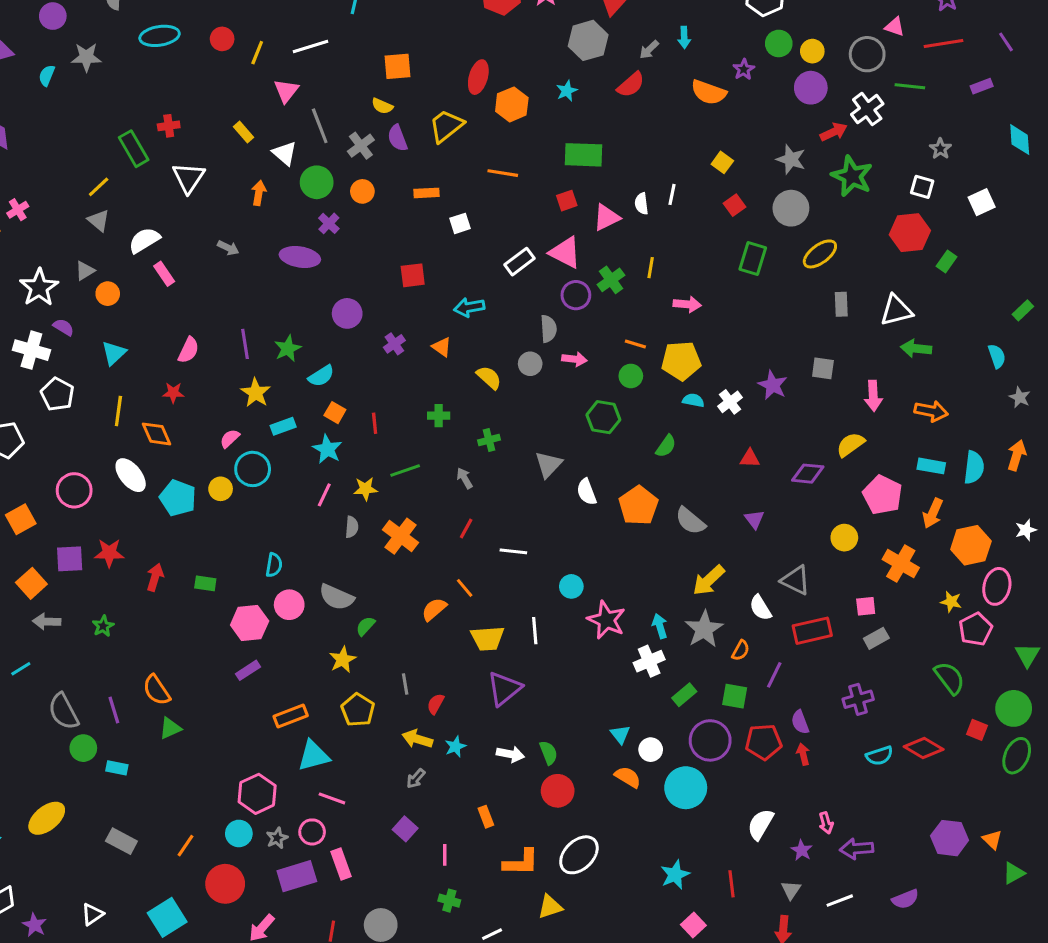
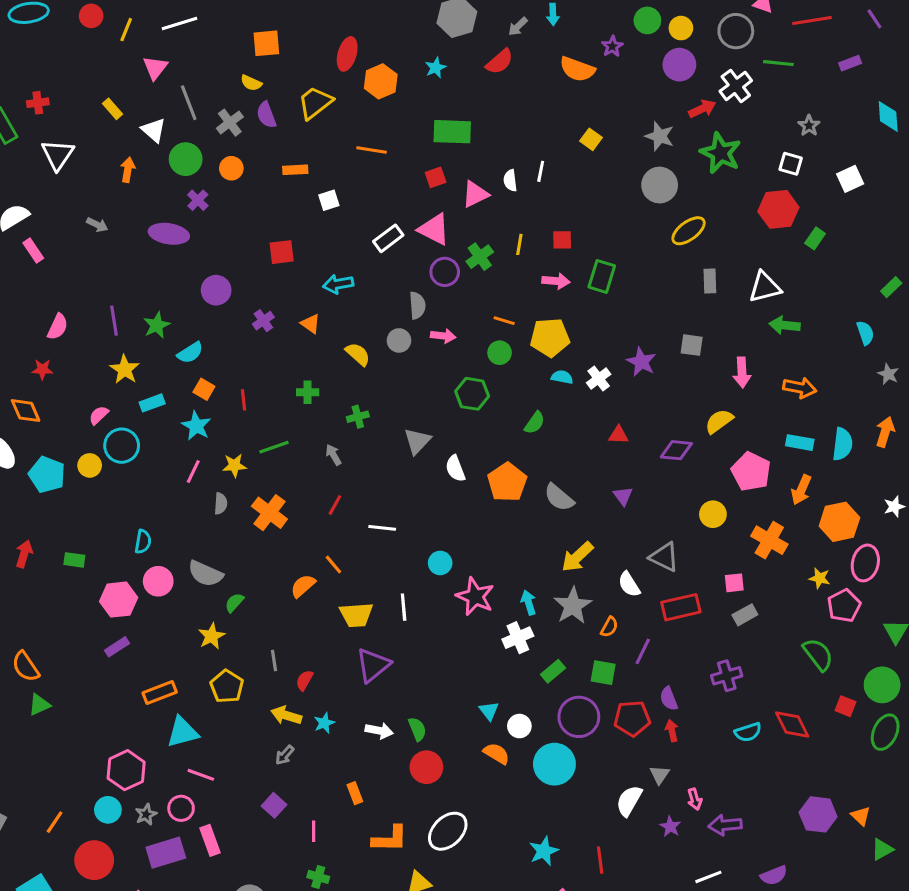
red square: (735, 205) -> (562, 240), moved, turned 35
green rectangle: (753, 259) -> (602, 276), moved
red diamond: (924, 748) -> (792, 725), turned 33
gray triangle: (791, 890) -> (660, 775), moved

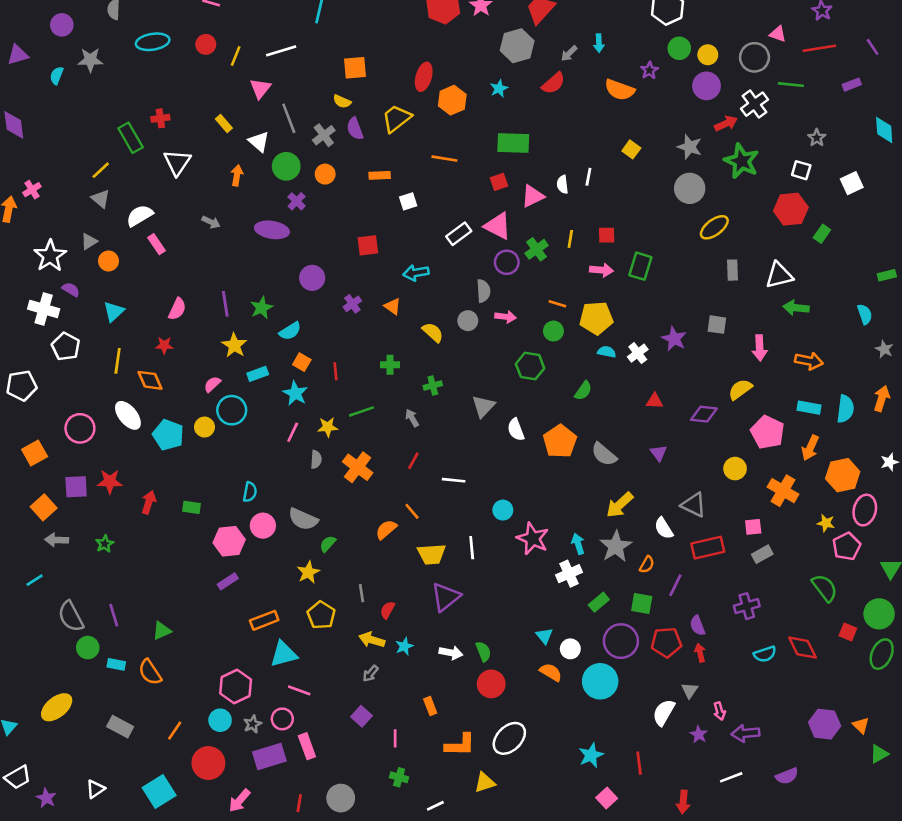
green rectangle: (891, 287) -> (887, 275), turned 30
orange semicircle: (26, 667) -> (150, 672), moved

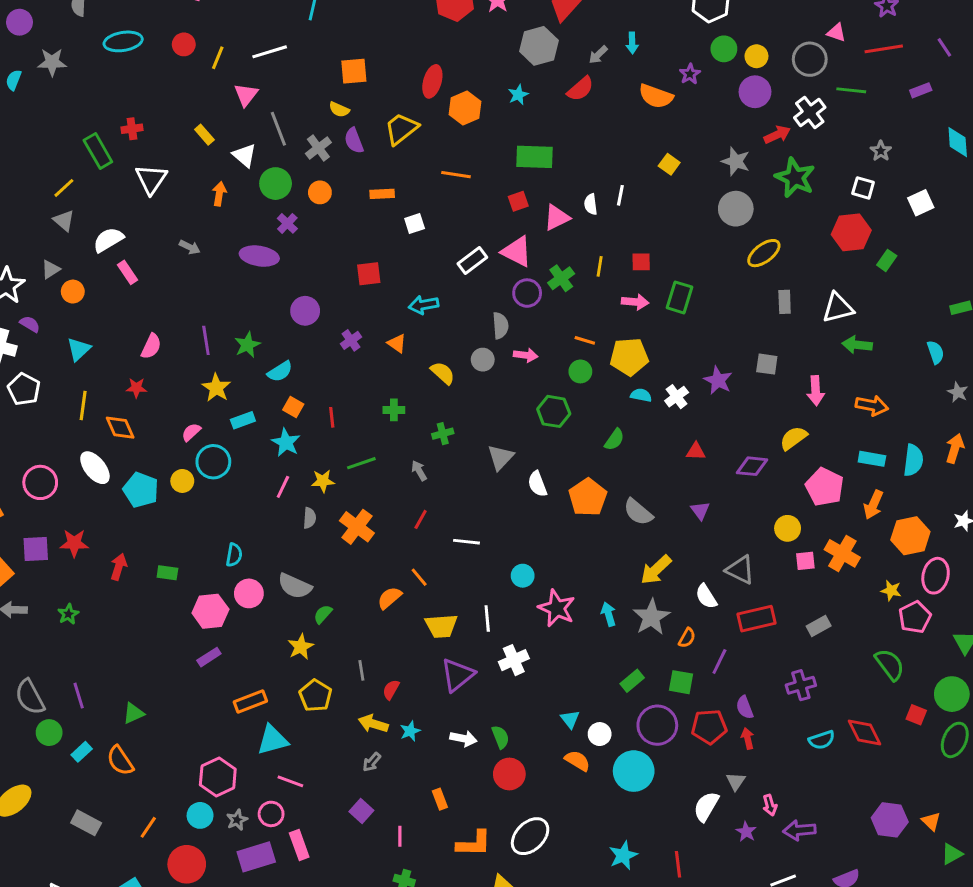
pink square: (753, 527) -> (805, 561), moved
white cross: (569, 574) -> (514, 660), moved
cyan rectangle: (116, 664) -> (82, 752), turned -54

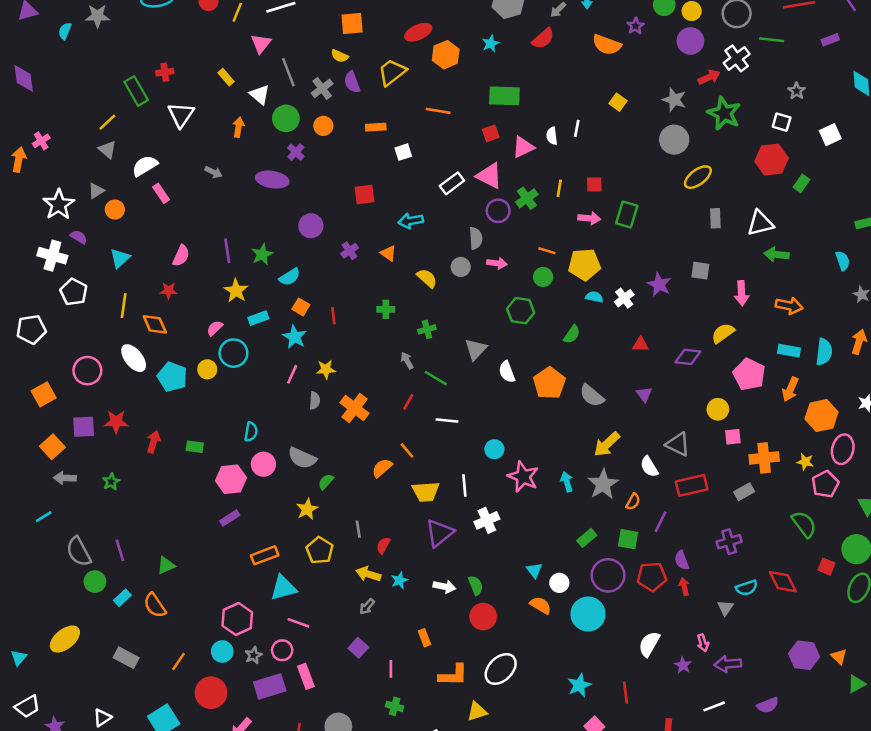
red ellipse: (432, 81) -> (418, 32), turned 50
green line: (361, 463) -> (436, 378), moved, turned 50
orange cross: (842, 553) -> (764, 458), moved, turned -36
gray triangle: (736, 781) -> (725, 608), moved

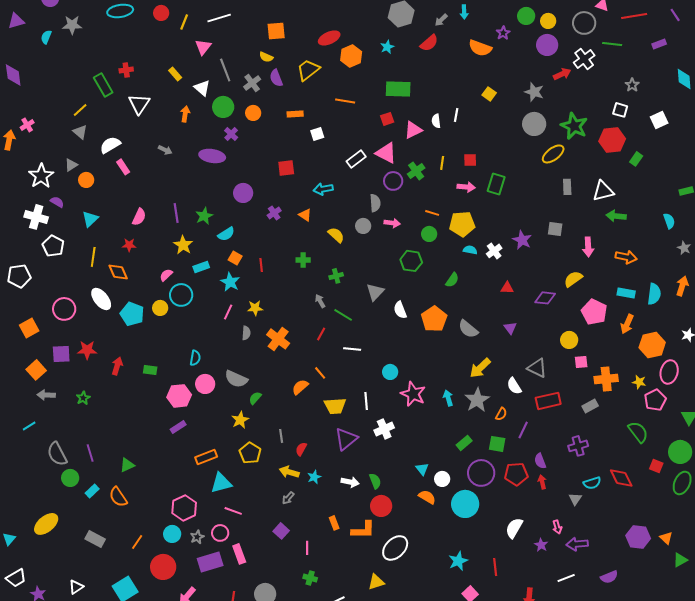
green star: (724, 113) -> (574, 126), moved
orange L-shape: (453, 675) -> (363, 530), moved

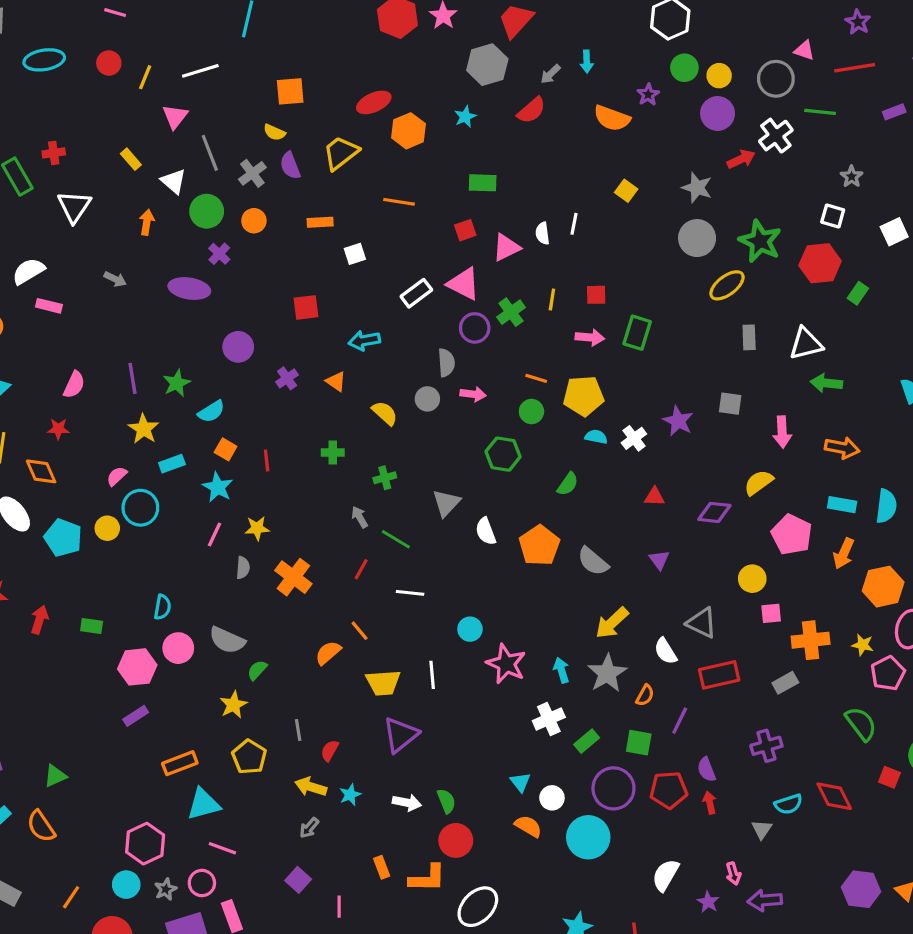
green rectangle: (398, 89) -> (483, 183), size x0.7
pink rectangle: (123, 167) -> (49, 306), turned -42
white cross: (384, 429) -> (549, 719), moved

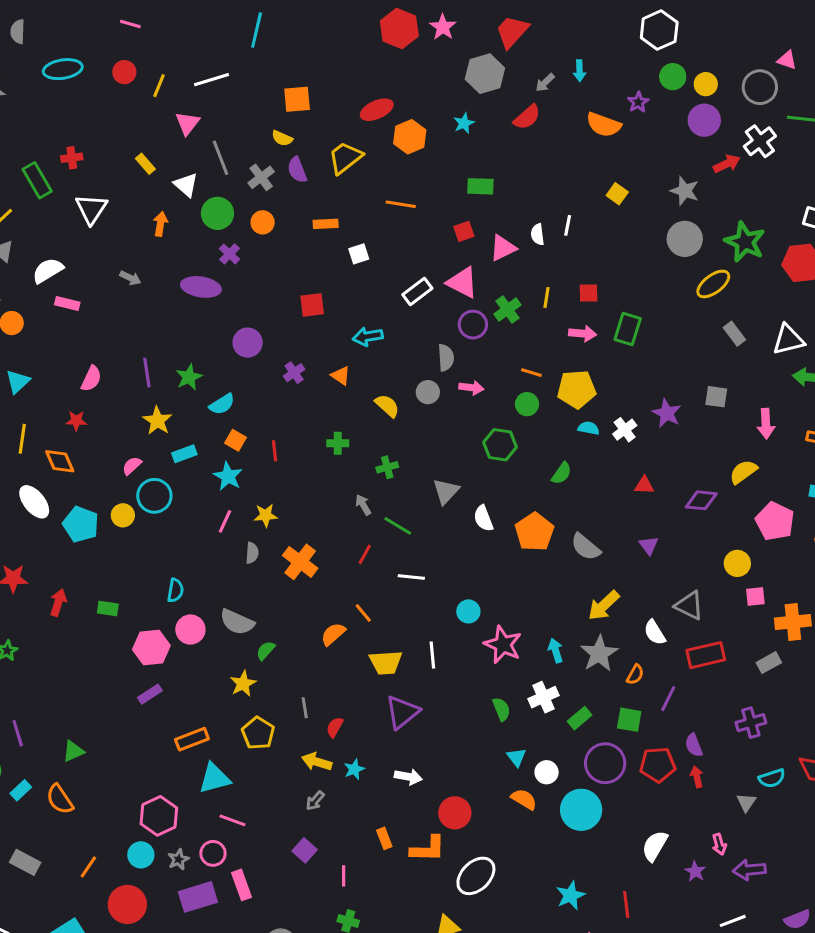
gray rectangle: (749, 337) -> (734, 334), turned -35
green semicircle: (446, 801) -> (501, 709), moved

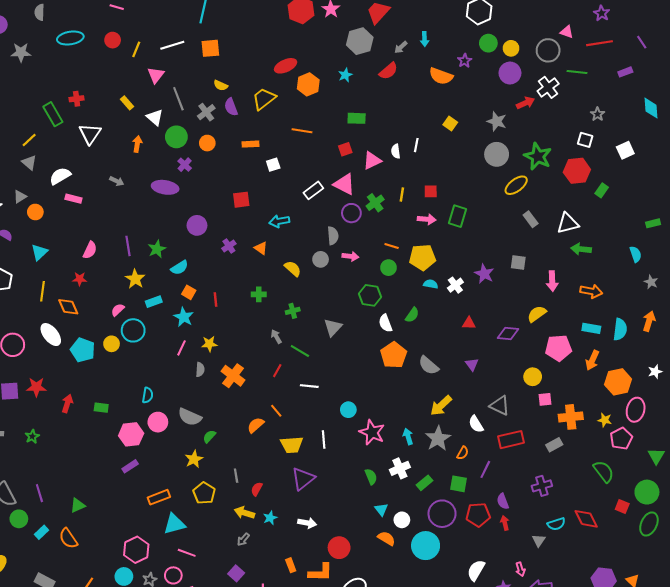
orange square: (297, 99) -> (210, 48), moved
white semicircle: (483, 518) -> (385, 323), moved
pink pentagon: (775, 521) -> (558, 348), turned -30

